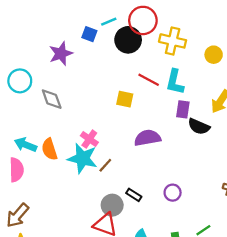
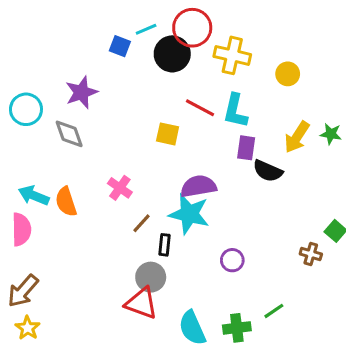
purple star: (61, 54) -> (81, 92), moved
cyan star: (82, 158) -> (189, 214), moved
black rectangle: (134, 195) -> (165, 245), moved, turned 63

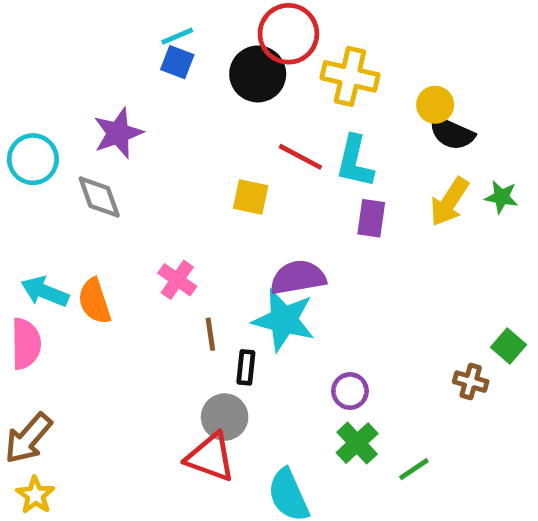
cyan line: (146, 29) -> (177, 36), moved
black semicircle: (268, 171) -> (452, 133), moved
brown line: (141, 223) -> (210, 334), turned -50
green cross: (237, 328) -> (357, 443), moved, turned -36

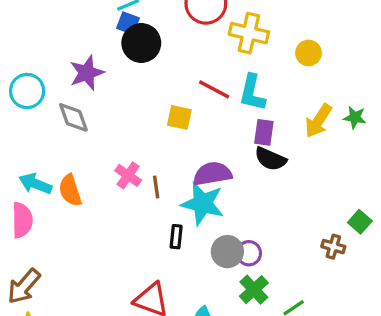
black circle: (258, 74) -> (141, 43), moved
black semicircle: (452, 133) -> (270, 159), moved
brown line: (210, 334) -> (156, 187), moved
gray circle: (225, 417) -> (227, 252), moved

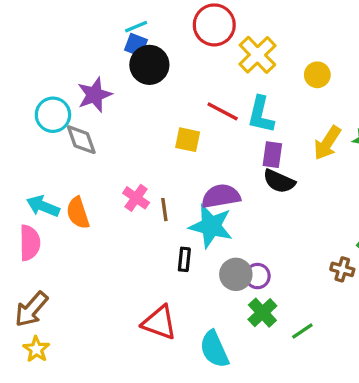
yellow cross: (249, 33) -> (257, 55), turned 33
cyan circle: (27, 91) -> (53, 115), moved

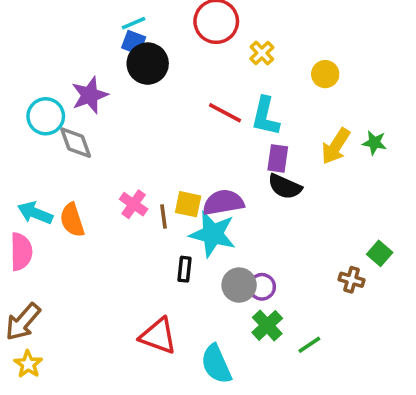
yellow cross: (257, 55) -> (262, 53), size x0.6
yellow square: (188, 140) -> (188, 204), moved

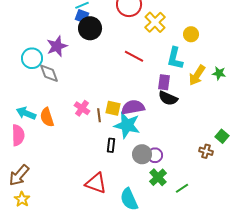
yellow cross: (262, 53) -> (155, 22), size x1.5
cyan L-shape: (265, 116) -> (175, 58), moved

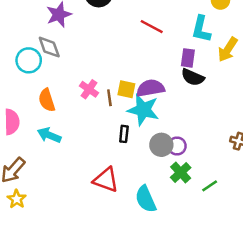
cyan circle: (32, 58) -> (29, 60), moved
cyan arrow: (26, 113) -> (49, 135), moved

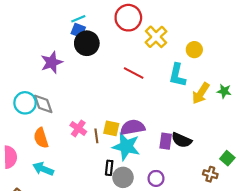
gray diamond: (49, 47) -> (43, 104), moved
purple rectangle: (188, 58) -> (166, 141), moved
black semicircle: (193, 77) -> (182, 140), moved
gray circle: (161, 145) -> (123, 177), moved

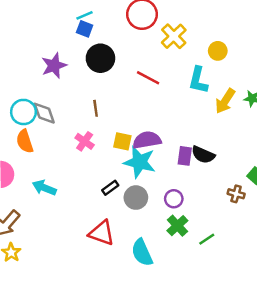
black circle: (87, 43) -> (100, 58), moved
brown line: (96, 136) -> (96, 108), moved
orange semicircle: (41, 138) -> (25, 141), moved
black rectangle: (109, 168) -> (110, 188), moved, turned 48

